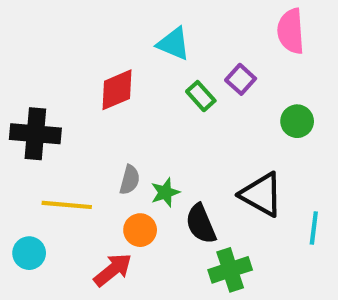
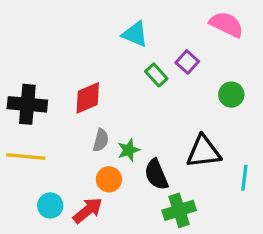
pink semicircle: (291, 31) -> (226, 24), turned 120
red diamond: (117, 90) -> (88, 98), moved
black triangle: (262, 194) -> (204, 152), turned -36
yellow line: (67, 205) -> (26, 157), moved
cyan circle: (29, 253) -> (50, 205), moved

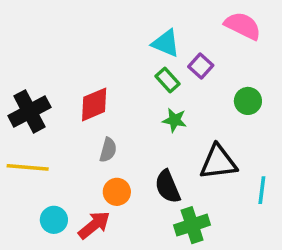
cyan triangle: (135, 34) -> (166, 43), moved
black cross: (27, 104) -> (29, 111), turned -33
green star: (129, 150) -> (175, 120), moved, turned 30

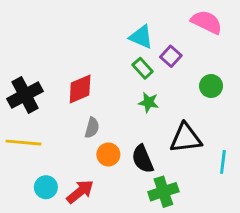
orange circle: (117, 192) -> (108, 154), moved

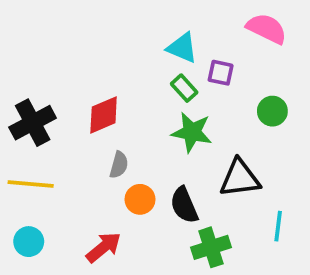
purple square: (171, 56) -> (221, 73), turned -30
green star: (149, 102) -> (192, 132), size x1.5
cyan line: (223, 162) -> (278, 226), moved
cyan circle: (46, 187) -> (29, 242), moved

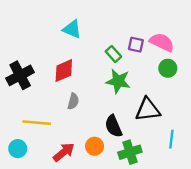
pink semicircle: (267, 29) -> (162, 42), moved
cyan triangle: (182, 48) -> (72, 29), moved
yellow line: (31, 184) -> (37, 123), moved
orange circle: (140, 199) -> (95, 146), moved

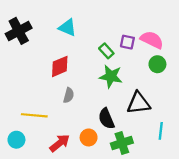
black cross: (20, 75) -> (19, 31), moved

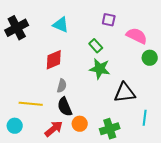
purple square: (127, 42) -> (109, 20), moved
green circle: (157, 64) -> (150, 58), moved
black semicircle: (106, 119) -> (65, 107), moved

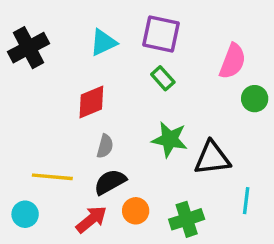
purple square: (109, 20) -> (161, 34), moved, size x1.6
cyan triangle: (61, 25) -> (103, 42), turned -48
pink semicircle: (137, 36) -> (233, 61), turned 85
green star: (100, 69) -> (170, 139), moved
black semicircle: (65, 107) -> (110, 182), turned 84

